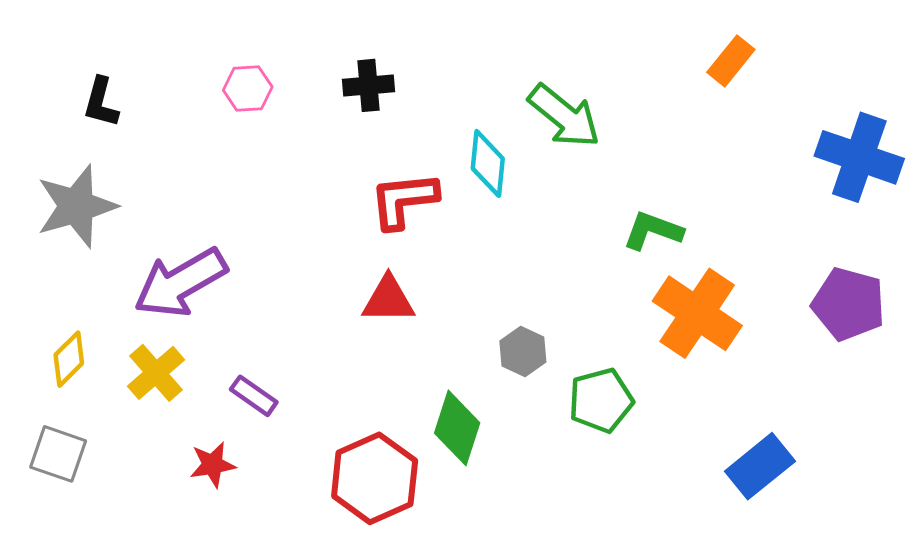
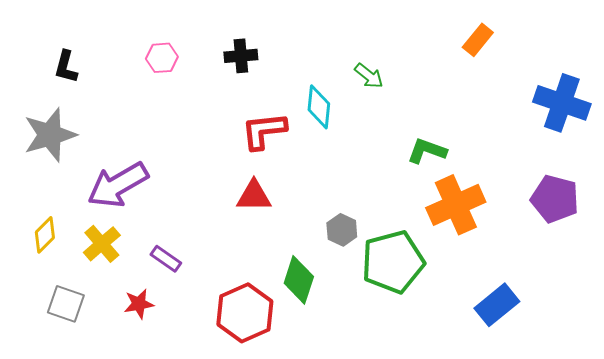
green arrow: (564, 116) -> (369, 76), size x0.6
orange cross: (697, 313) -> (456, 205), turned 32
green pentagon: (601, 400) -> (393, 262), size x1.5
gray square: (58, 454) -> (66, 304), moved

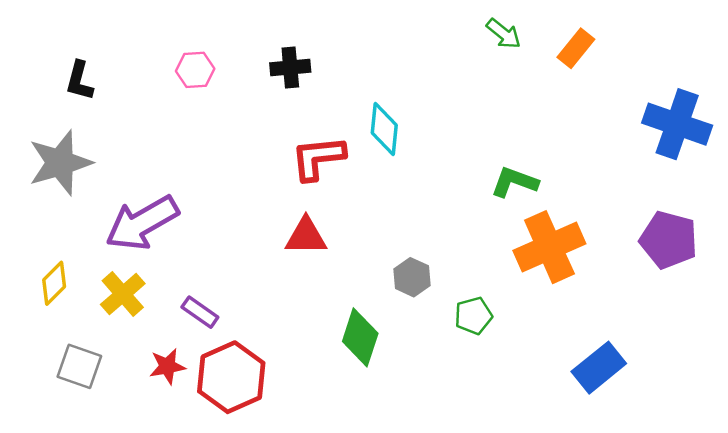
green arrow: (369, 76) -> (504, 34), moved
green pentagon: (393, 262) -> (473, 316), size x0.5
red hexagon: (245, 313) -> (231, 377), moved

